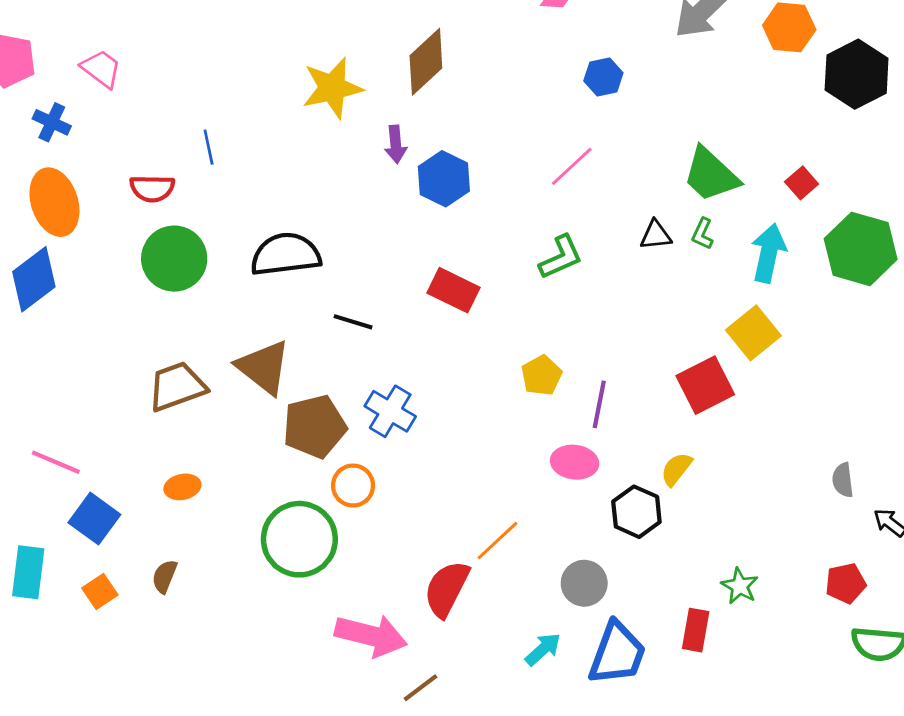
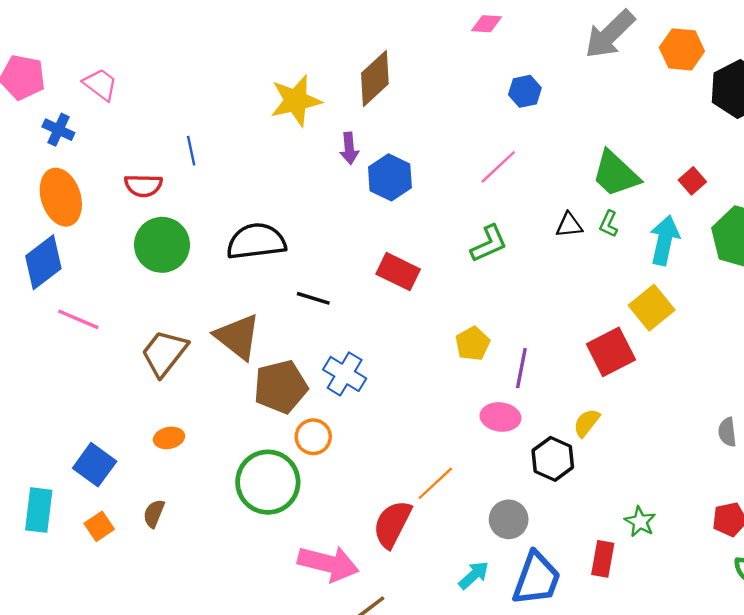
brown trapezoid: (177, 386) -> (164, 353), turned -32
pink line: (56, 462) -> (78, 319), moved

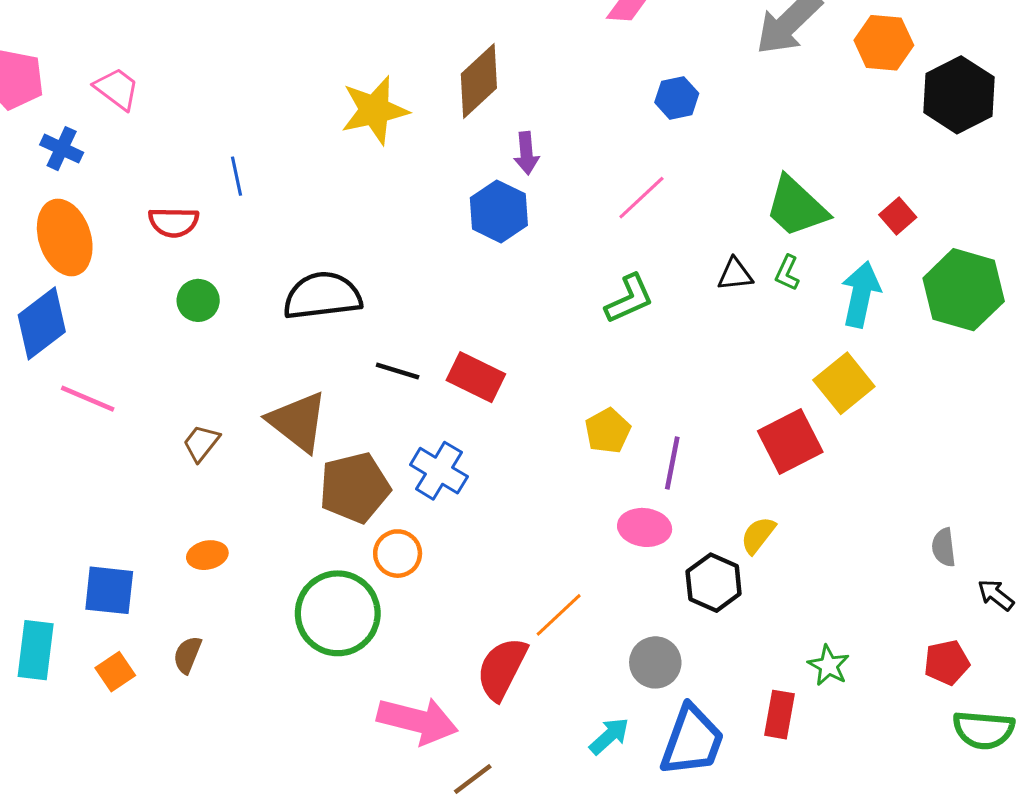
purple arrow: (349, 148) -> (526, 153), moved
green circle: (162, 245) -> (198, 300), size x0.6
red rectangle: (398, 272) -> (476, 377), moved
brown trapezoid: (164, 353) -> (201, 443), size x0.6
blue square: (95, 465) -> (109, 590), turned -30

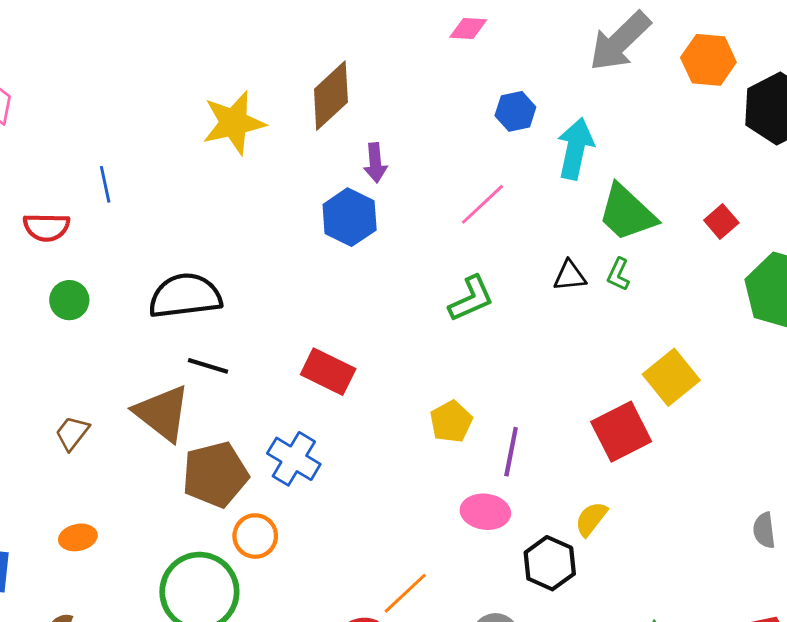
cyan arrow: (861, 294) -> (575, 149), moved
black line: (398, 371) -> (208, 366), moved

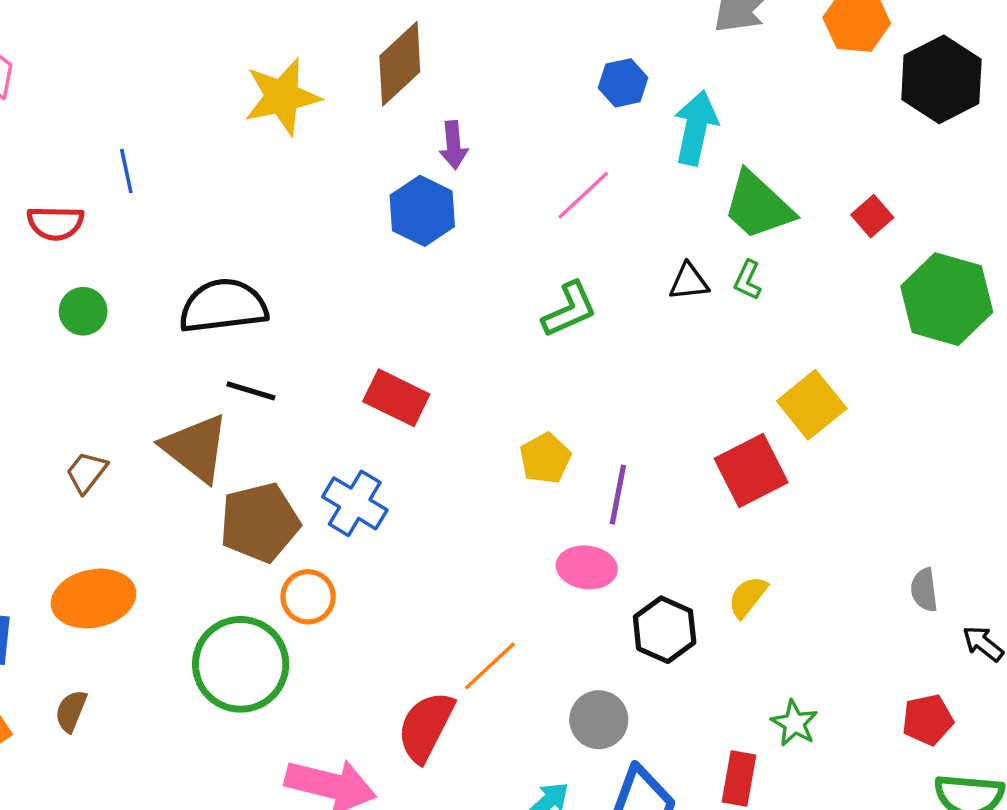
yellow semicircle: (591, 519) -> (748, 597), moved
orange ellipse: (78, 537) -> (93, 599), size x1.8

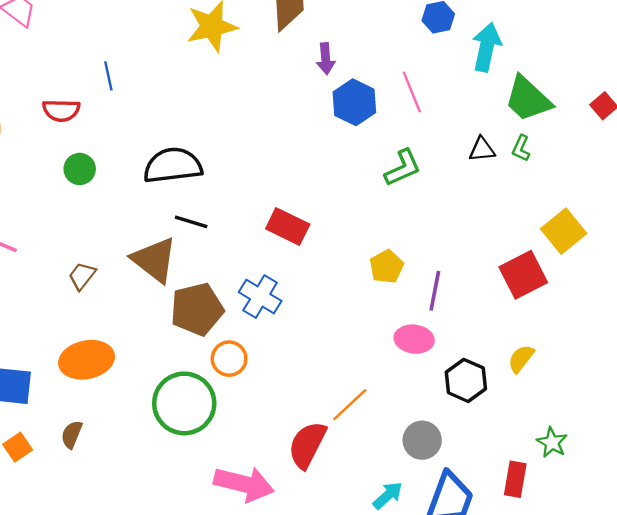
pink line: (583, 195) -> (412, 92), turned -69
blue hexagon: (422, 211) -> (354, 102), moved

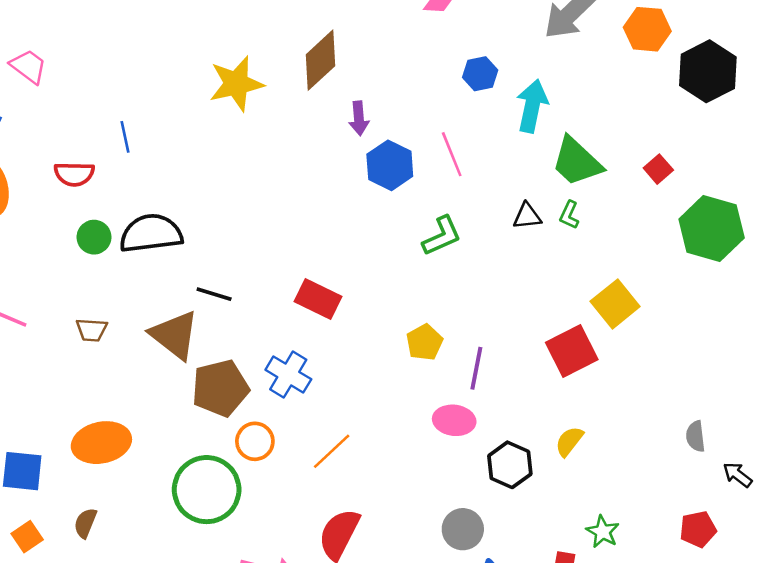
black semicircle: (173, 166) -> (151, 233), moved
brown trapezoid: (82, 276) -> (92, 330), moved, turned -124
orange line: (350, 405) -> (332, 451), moved

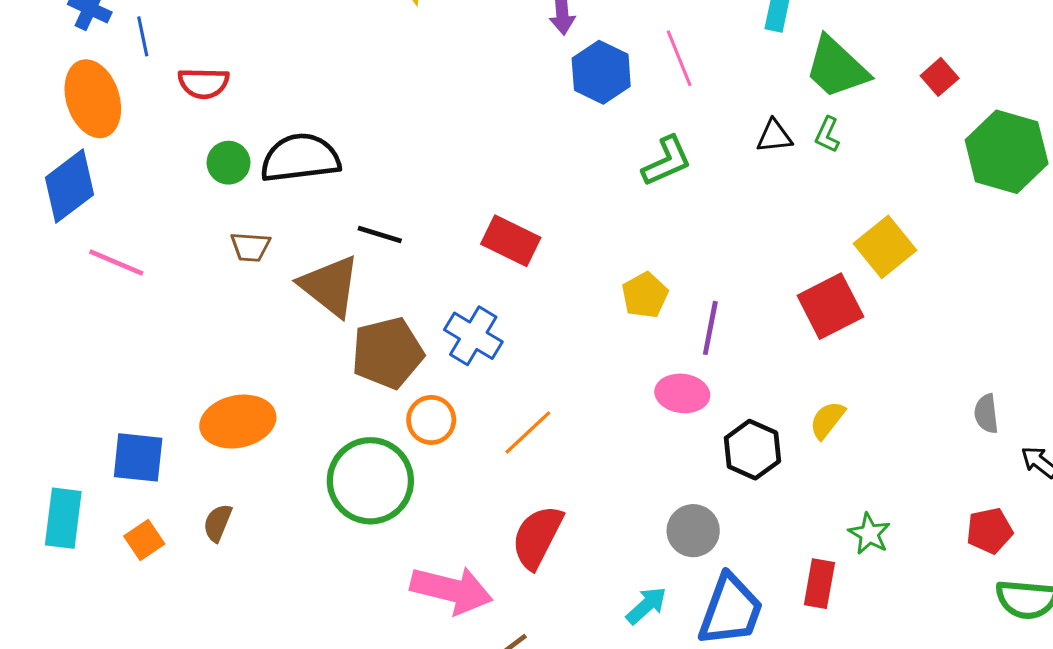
blue line: (125, 137) -> (143, 36), moved
brown trapezoid: (92, 330) -> (250, 247), moved

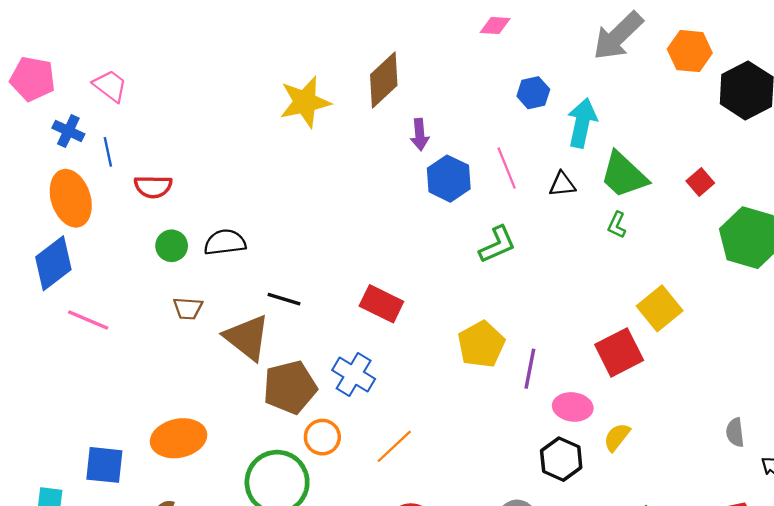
black triangle: (774, 136) -> (562, 184), moved
black semicircle: (300, 158) -> (225, 242), size x0.7
yellow pentagon: (645, 295) -> (481, 344), size x1.4
pink ellipse: (682, 393) -> (573, 407), moved

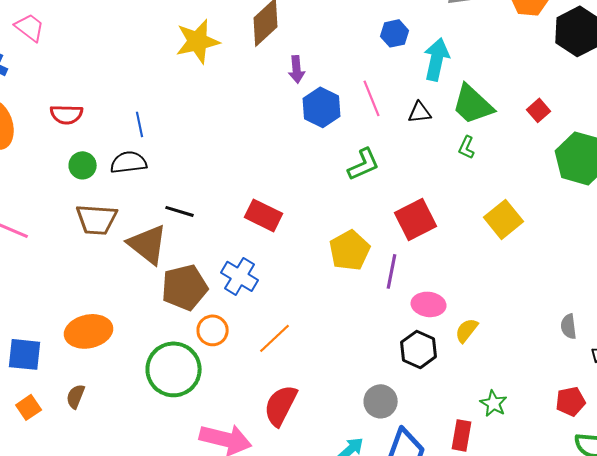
blue line: (108, 152) -> (140, 124), moved
brown trapezoid: (188, 308) -> (97, 219), size x1.6
red square: (619, 352) -> (416, 219), moved

